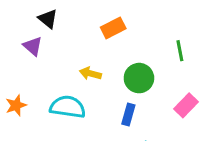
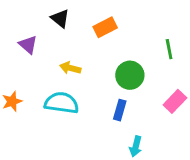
black triangle: (48, 19) -> (60, 19), moved
yellow arrow: (90, 73) -> (70, 68), moved

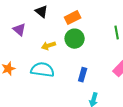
yellow arrow: (70, 68) -> (48, 46), turned -32
green circle: (130, 75) -> (75, 39), moved

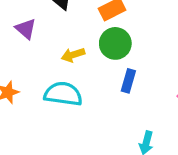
blue rectangle: (83, 75) -> (128, 81), moved

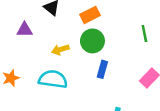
purple triangle: (26, 29) -> (24, 30), turned -42

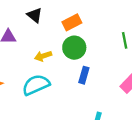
cyan semicircle: (53, 79) -> (36, 85), turned -32

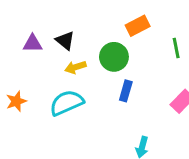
black triangle: (35, 15) -> (65, 41), moved
orange rectangle: (72, 22) -> (138, 26), moved

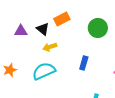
orange rectangle: (138, 26) -> (62, 19), moved
green circle: (114, 57) -> (98, 28), moved

